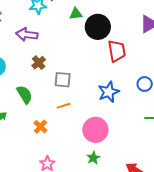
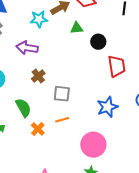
black circle: (98, 27) -> (98, 42), size x0.6
orange cross: (40, 127) -> (38, 129), moved

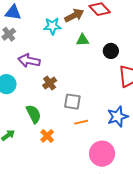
green triangle: (77, 28) -> (83, 40), moved
purple arrow: (27, 48) -> (29, 61), moved
orange line: (62, 120) -> (81, 122), moved

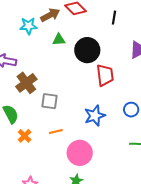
black circle: (111, 51) -> (87, 50), size x1.6
brown cross: (50, 83) -> (26, 83), size x1.5
orange line: (81, 122) -> (56, 132), moved

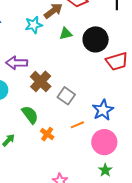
red trapezoid: (105, 75) -> (117, 61), turned 90
gray square: (49, 101) -> (66, 96), turned 36
blue star: (95, 116) -> (103, 110), moved

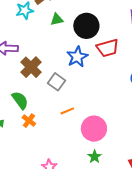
blue star: (103, 110) -> (77, 57), moved
orange cross: (47, 134) -> (29, 121), moved

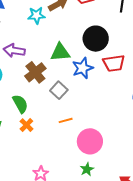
green triangle: (57, 20) -> (60, 52), moved, size x1.5

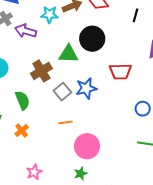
black circle: (96, 39) -> (92, 39), moved
purple arrow: (14, 51) -> (26, 31), moved
blue star: (83, 68) -> (86, 88), moved
orange cross: (26, 125) -> (22, 131), moved

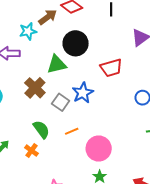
green semicircle: (22, 100) -> (41, 129), moved

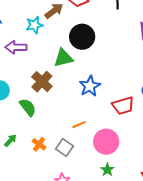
red trapezoid: (111, 68) -> (123, 105), moved
gray square: (61, 102) -> (65, 147), moved
green semicircle: (41, 129) -> (28, 107), moved

